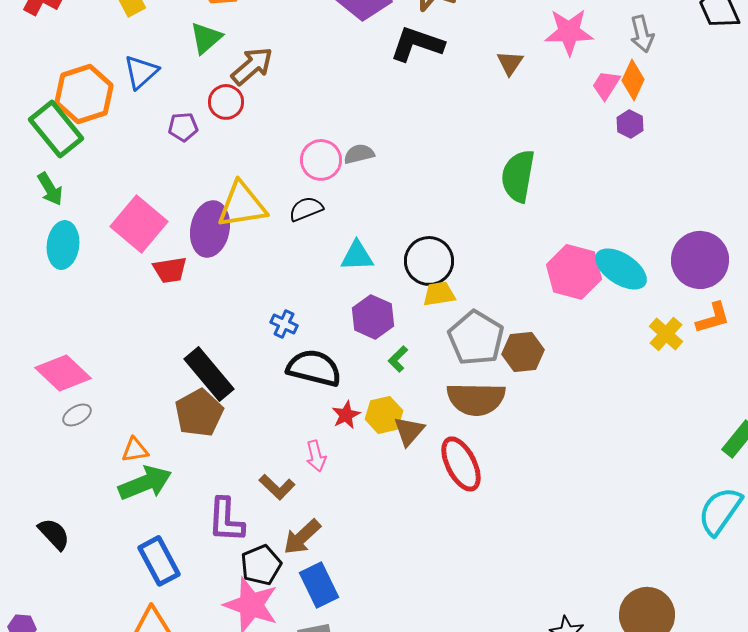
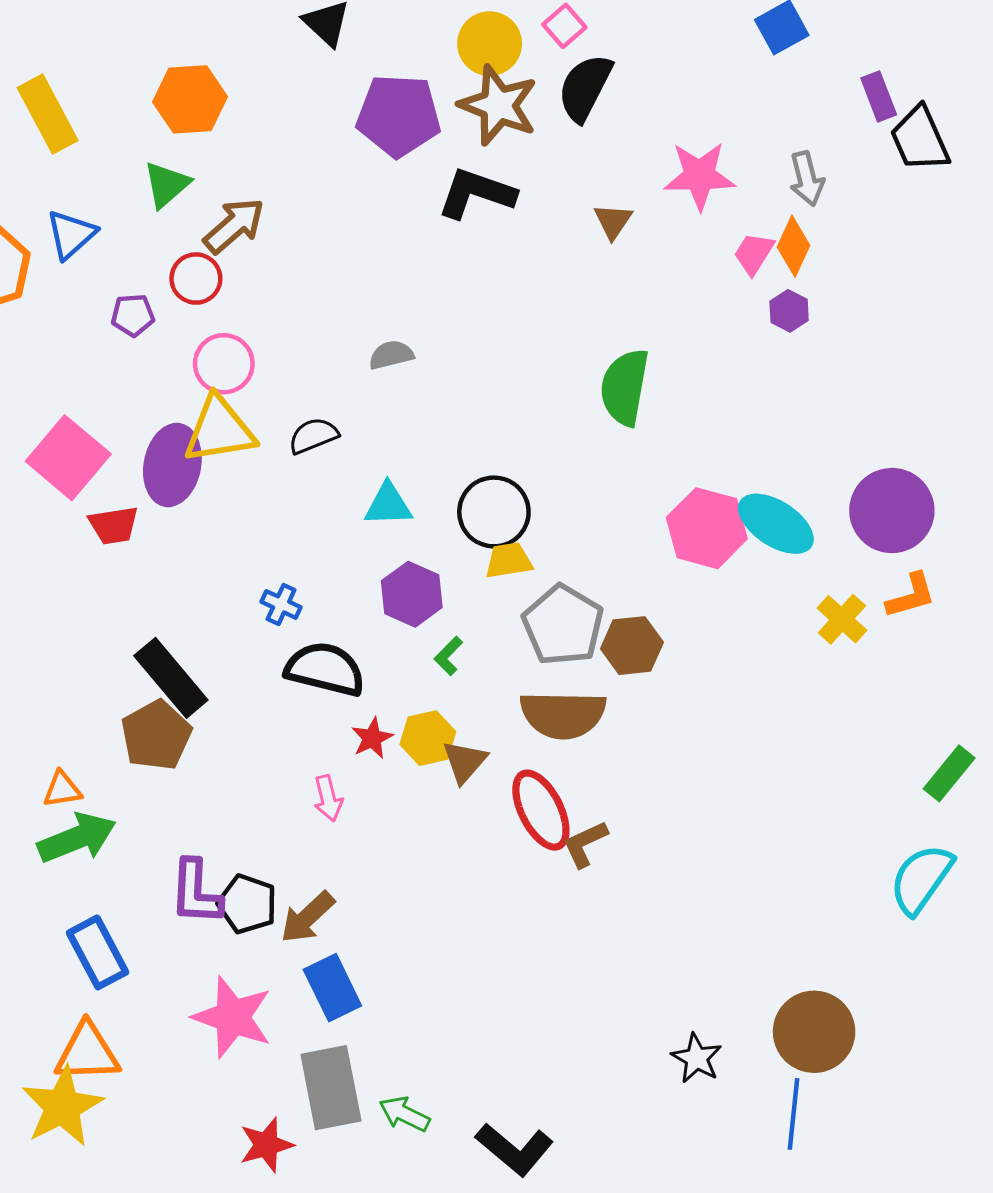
pink circle: (321, 160) -> (224, 364), moved
brown L-shape: (277, 487) -> (585, 844), moved, turned 111
black pentagon: (261, 565) -> (247, 904), moved, turned -30

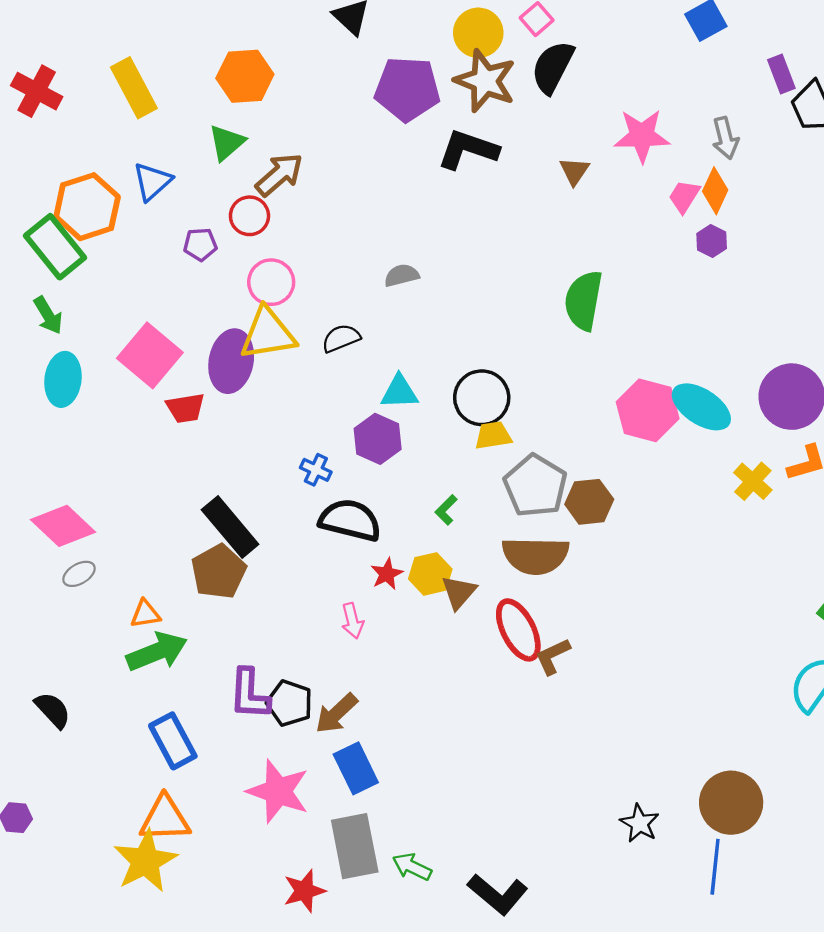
purple hexagon: (412, 594) -> (378, 439), moved

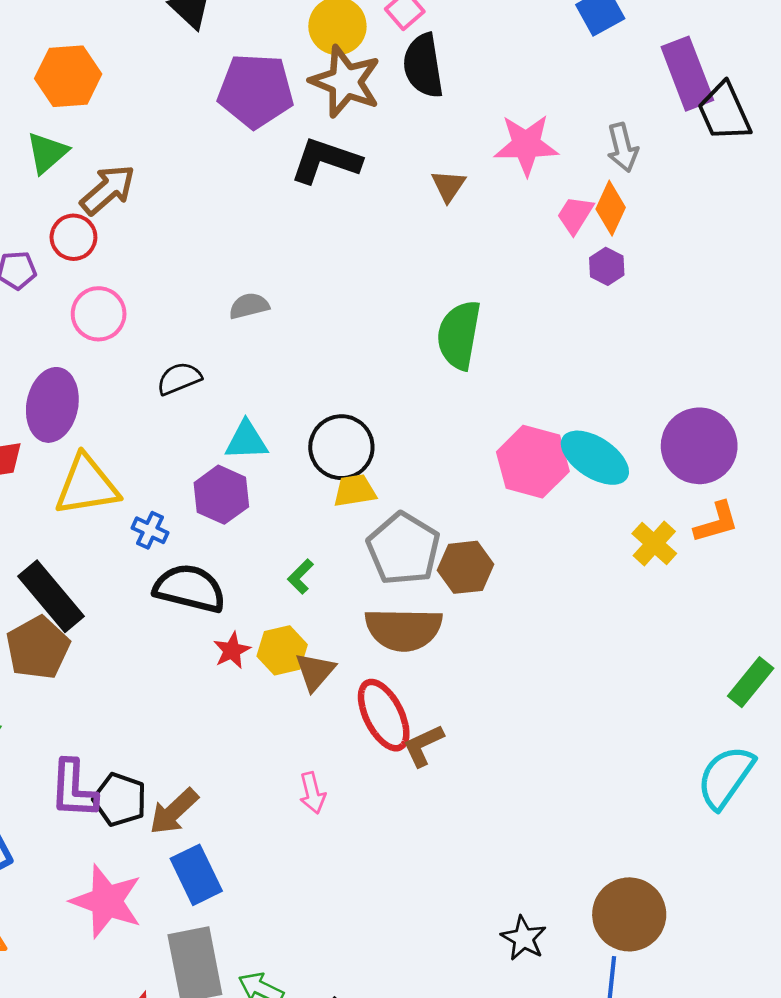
black semicircle: (553, 67) -> (423, 66), turned -36
purple rectangle: (781, 74) -> (687, 74), size x1.6
yellow triangle: (268, 334) -> (87, 485), moved
pink arrow: (352, 621) -> (312, 793), moved

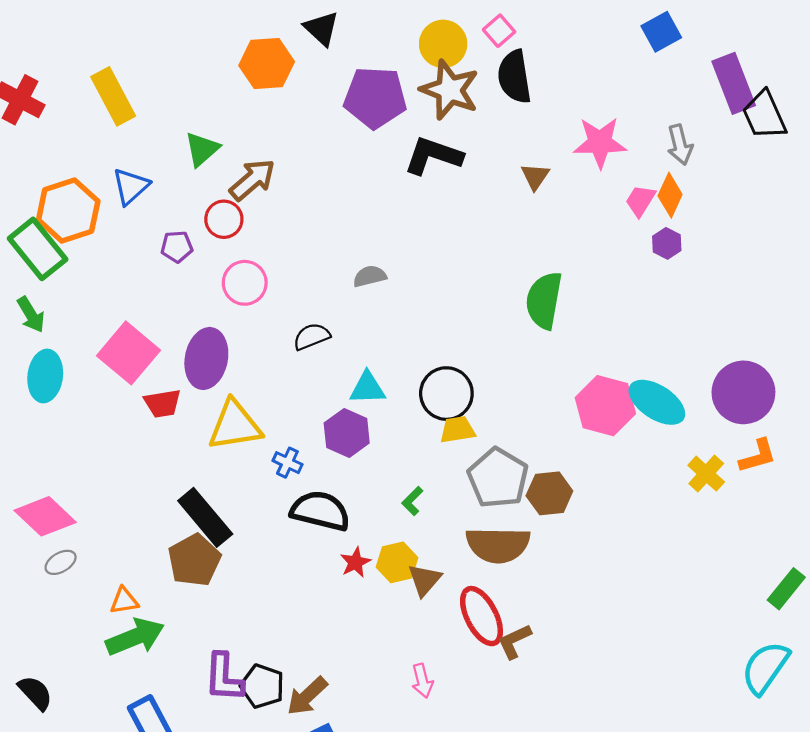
orange hexagon: (68, 76) -> (267, 64), moved

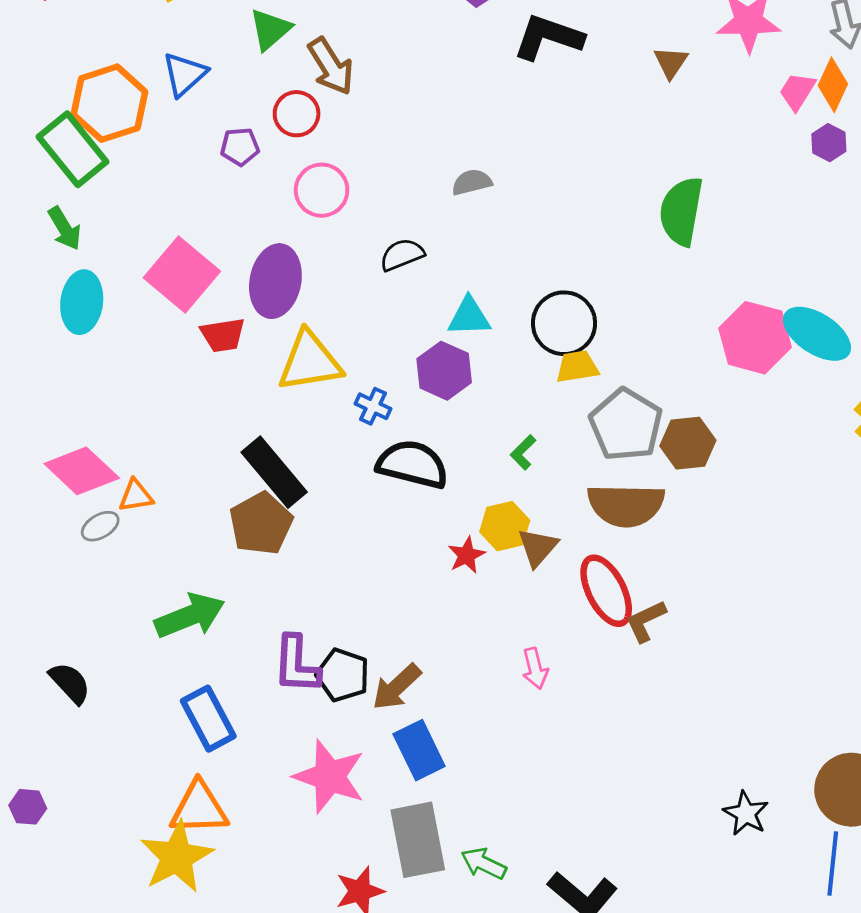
brown arrow: (252, 180) -> (331, 66), turned 99
red star: (355, 562) -> (466, 555), moved
orange triangle: (124, 601) -> (136, 496), moved

